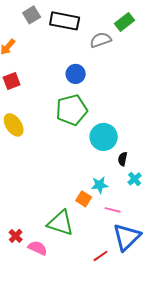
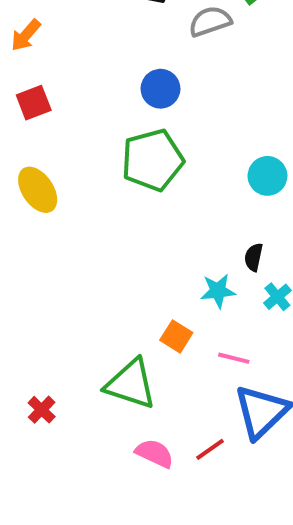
cyan circle: (104, 137) -> (267, 176), moved, size x0.7
cyan star: (100, 185) -> (218, 291), moved
pink semicircle: (38, 248) -> (155, 453), moved

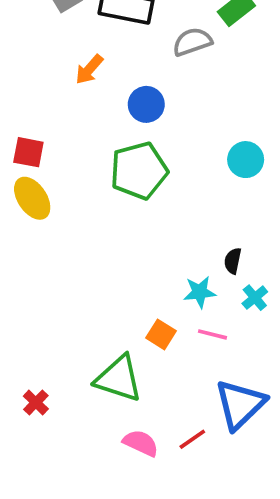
orange arrow: (26, 35) -> (89, 69), moved
red square: (34, 103) -> (28, 152), moved, turned 32
cyan circle: (267, 176) -> (246, 160), moved
pink line: (234, 358) -> (213, 334), moved

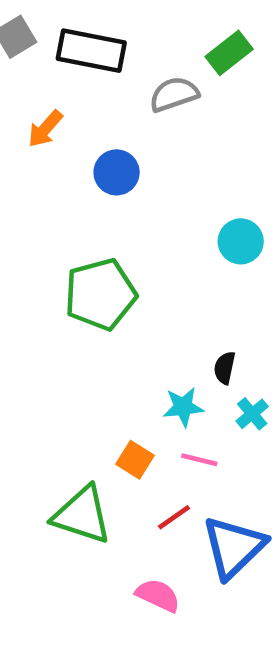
green pentagon: (139, 171) -> (100, 294), moved
red line: (192, 439) -> (174, 517), moved
pink semicircle: (141, 443) -> (158, 595), moved

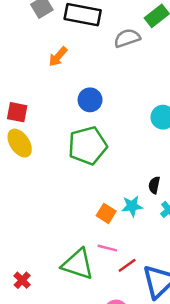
blue circle: (117, 172) -> (90, 100), moved
orange square: (135, 460) -> (106, 213), moved
pink line: (199, 460) -> (107, 248), moved

